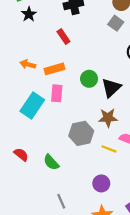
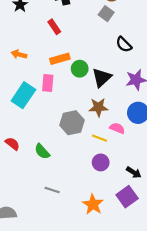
orange rectangle: (55, 69) -> (60, 59), moved
purple circle: (101, 183) -> (101, 162), moved
gray line: (61, 201) -> (52, 190), turned -48

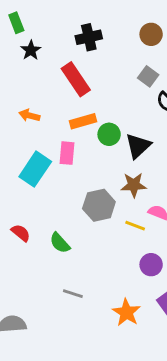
gray square: (106, 14) -> (148, 76), moved
red rectangle: (54, 27) -> (76, 79), size x1.6
purple circle: (101, 162) -> (151, 265), moved

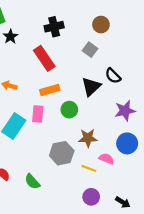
gray square: (148, 76) -> (90, 50), moved
green circle: (109, 134) -> (69, 110), moved
black triangle: (138, 146) -> (91, 87), moved
purple circle: (151, 265) -> (91, 197), moved

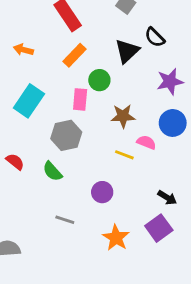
orange rectangle: (50, 90) -> (75, 55), turned -30
pink rectangle: (38, 114) -> (80, 99), moved
gray hexagon: (62, 153) -> (66, 135), moved
purple circle: (91, 197) -> (102, 192), moved

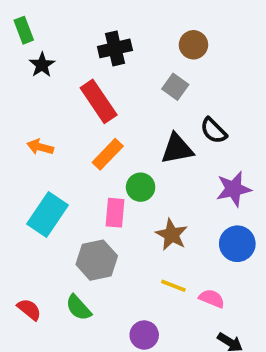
black triangle: (127, 51) -> (177, 149), turned 32
brown star: (123, 116) -> (172, 235), turned 30
pink semicircle: (146, 142) -> (212, 298), moved
red semicircle: (15, 162) -> (29, 309), moved

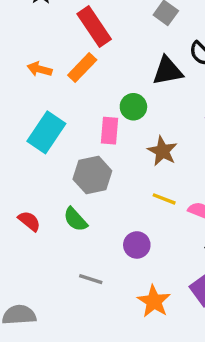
orange rectangle: (108, 154) -> (82, 67), moved

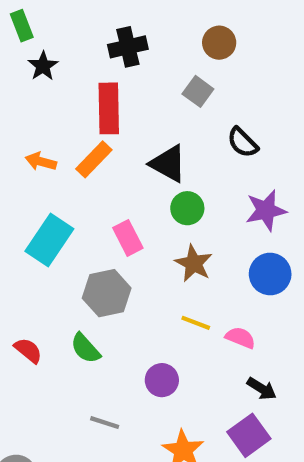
red rectangle: (94, 27) -> (109, 108), turned 33
black triangle: (168, 71) -> (168, 164), moved, turned 40
green circle: (133, 107) -> (187, 208), moved
pink rectangle: (110, 131) -> (128, 238), turned -32

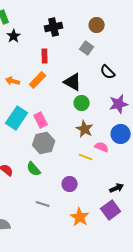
red rectangle: (109, 108) -> (45, 56), size x0.6
pink rectangle: (128, 238) -> (41, 120), moved
pink semicircle: (240, 338) -> (102, 147), moved
black arrow: (262, 389) -> (117, 188), turned -56

